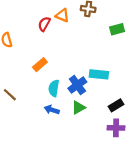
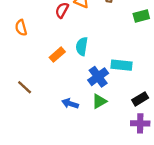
cyan semicircle: (54, 88) -> (82, 46), moved

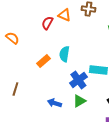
orange semicircle: (21, 28) -> (12, 38), turned 144
brown line: (25, 87) -> (15, 89), turned 64

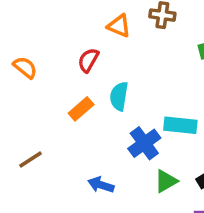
red semicircle: (47, 23) -> (88, 60), moved
brown line: (15, 89) -> (31, 159), turned 40
green triangle: (79, 101) -> (166, 181), moved

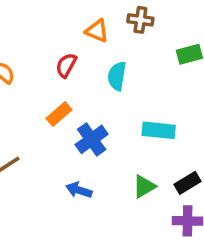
cyan semicircle: (119, 96) -> (117, 76), moved
blue cross: (144, 143) -> (92, 139), moved

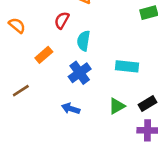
cyan semicircle: (117, 76) -> (84, 41), moved
orange rectangle: (59, 114) -> (44, 55), moved

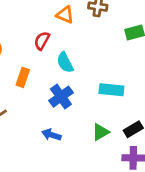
cyan semicircle: (84, 41) -> (65, 62), turned -36
orange rectangle: (44, 55) -> (23, 77), turned -30

